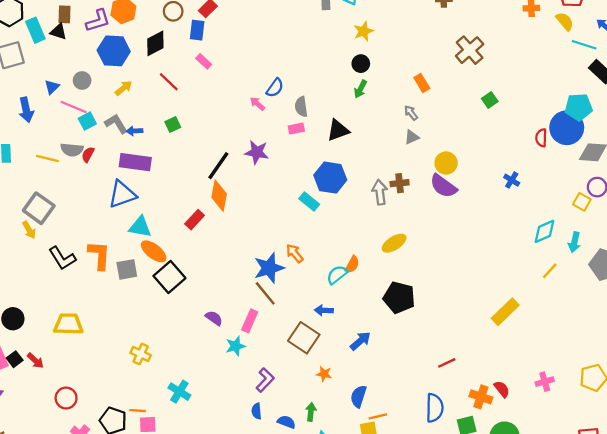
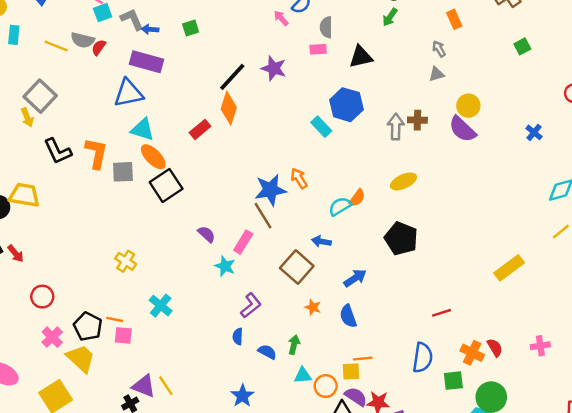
yellow trapezoid: (68, 324) -> (24, 195), moved
cyan star: (236, 346) -> (225, 266), turned 30
blue semicircle: (358, 396) -> (348, 316), moved, turned -45

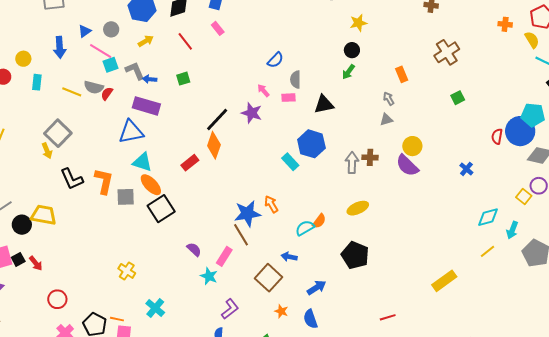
pink arrow: (281, 18) -> (263, 90), moved

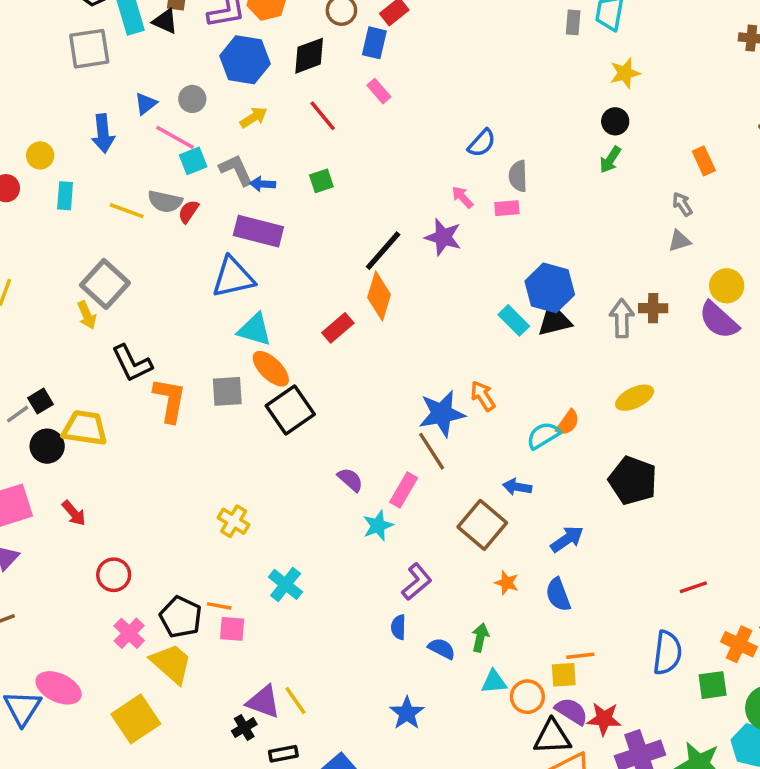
black triangle: (324, 104) -> (554, 320), moved
orange L-shape: (104, 181) -> (170, 400), moved
black square: (18, 259) -> (41, 401), moved
cyan star: (209, 276) -> (378, 526), turned 30

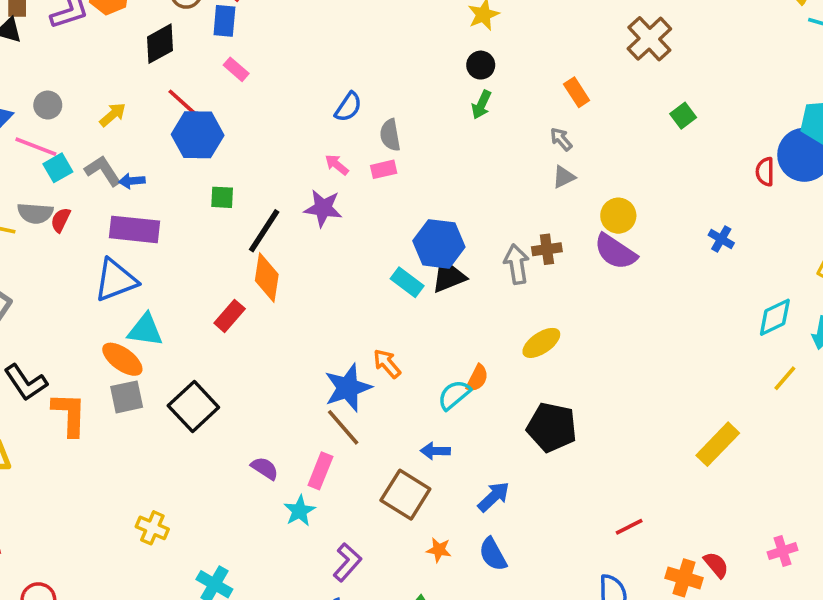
blue hexagon: (245, 60) -> (198, 135), moved
green square: (321, 181) -> (222, 197), moved, turned 30
orange ellipse: (271, 369) -> (122, 359), moved

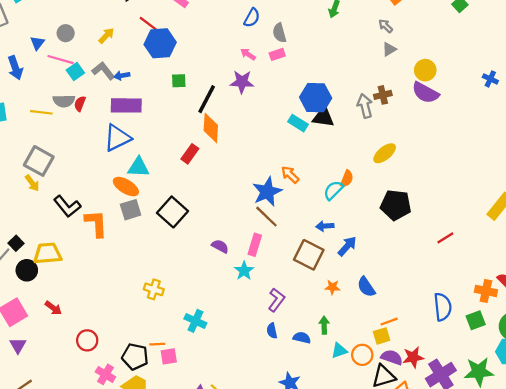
black triangle: (448, 276) -> (323, 117), turned 35
blue arrow: (494, 497) -> (347, 246), moved
red line: (629, 527) -> (445, 238), moved

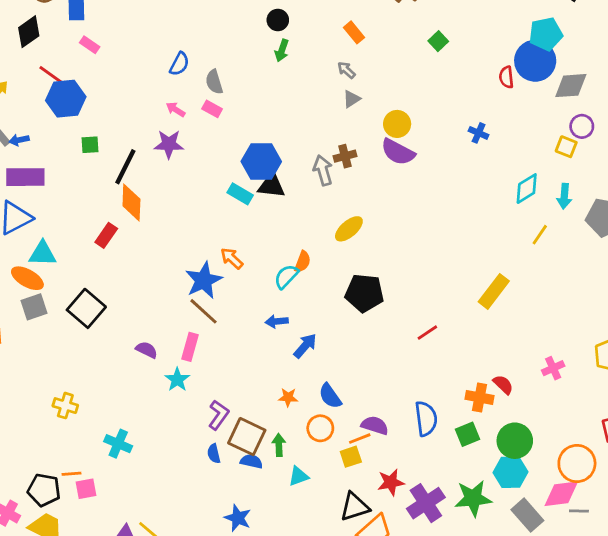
pink rectangle: (277, 54) -> (212, 109), turned 48
brown square: (309, 255) -> (247, 437), moved
orange circle: (362, 355) -> (320, 428), moved
purple semicircle: (392, 357) -> (375, 425), moved

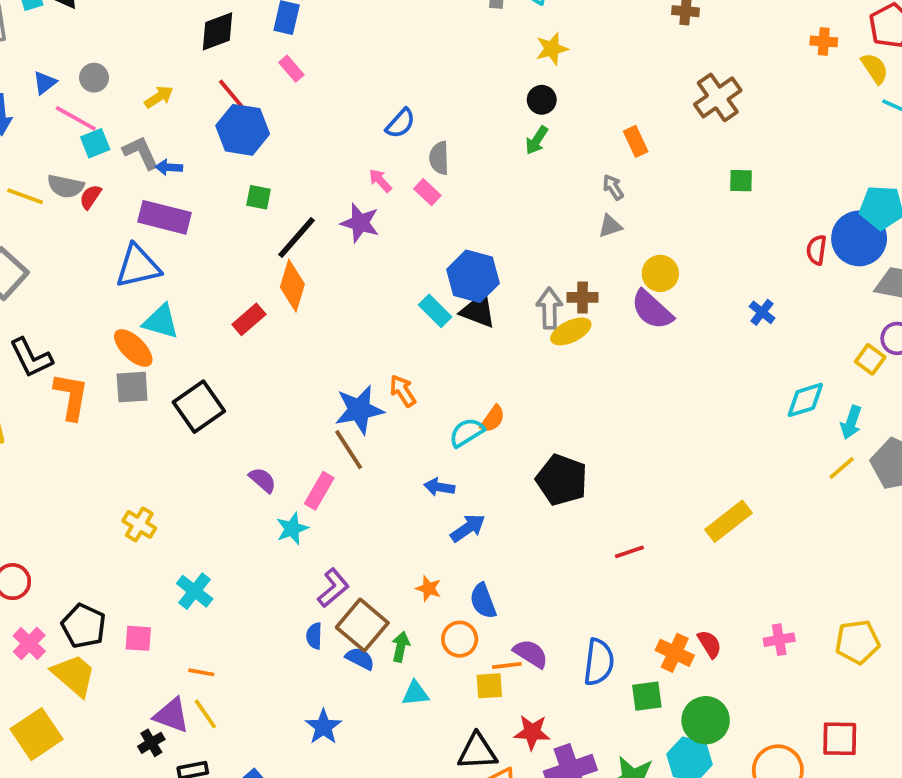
green square: (438, 41) -> (741, 181), turned 30
yellow ellipse: (349, 229) -> (571, 331), moved
yellow line: (540, 235) -> (842, 468), moved
orange line: (71, 474) -> (201, 672), moved

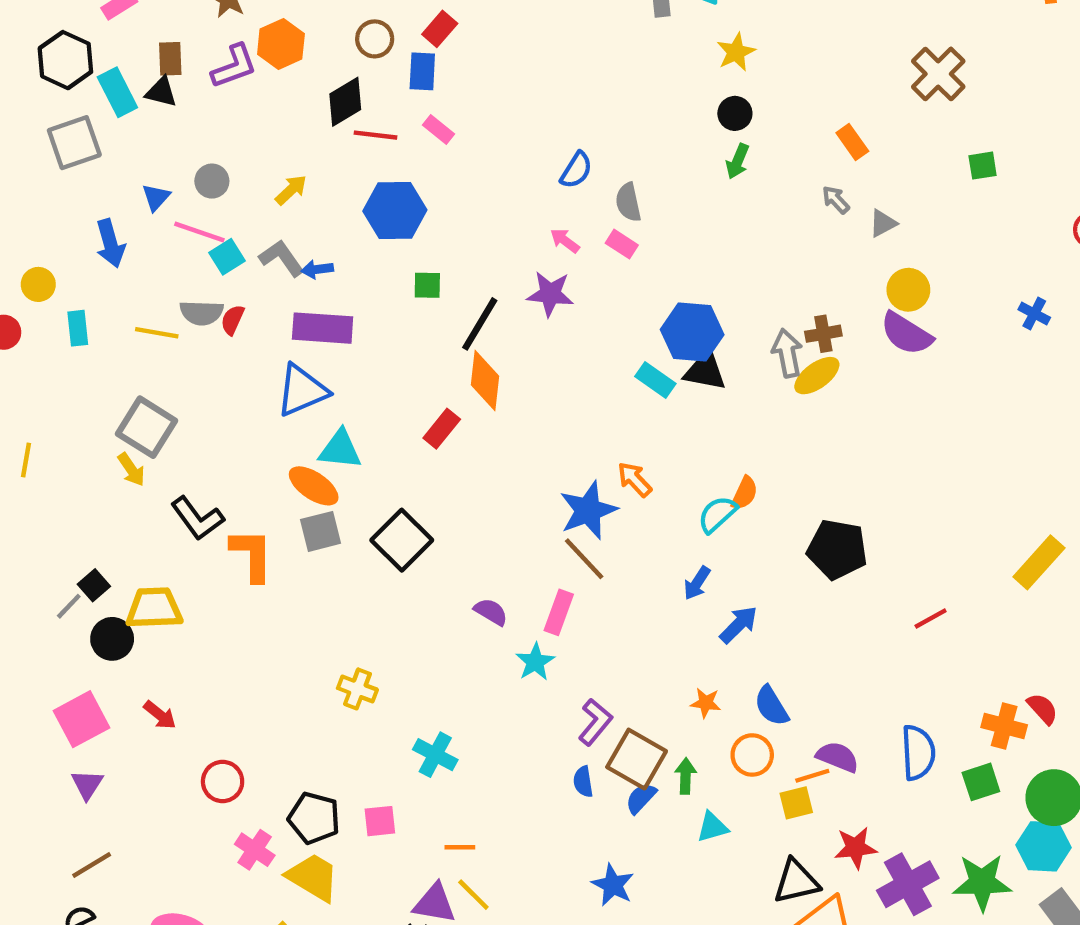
red line: (232, 95) -> (375, 135), moved, turned -33
gray triangle: (610, 226) -> (883, 223), moved
blue arrow: (439, 487) -> (697, 583), turned -56
blue semicircle: (360, 658) -> (641, 798), turned -64

